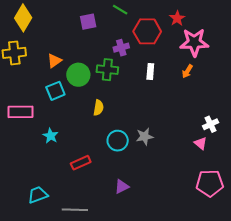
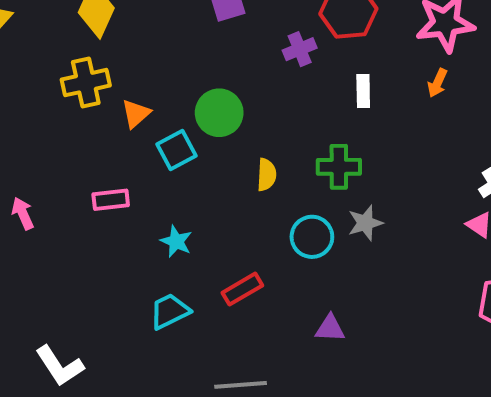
orange triangle: (54, 61) -> (136, 114), moved
green cross: (107, 70) -> (339, 167), moved
pink rectangle: (20, 112) -> (111, 200), size x0.7
purple triangle: (122, 187) -> (330, 328), turned 35
cyan trapezoid: (38, 195) -> (170, 311), moved

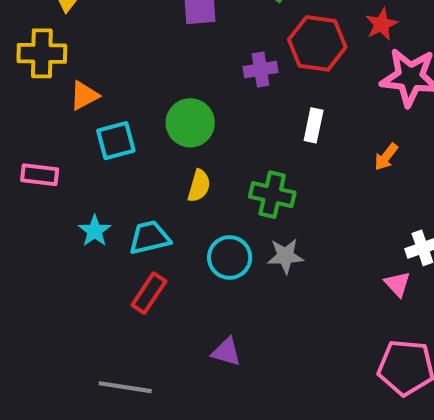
orange arrow: (437, 83) -> (386, 157), moved
green circle: (219, 113) -> (190, 123), moved
red rectangle: (242, 289) -> (149, 293), turned -39
cyan trapezoid: (170, 311) -> (150, 238), moved

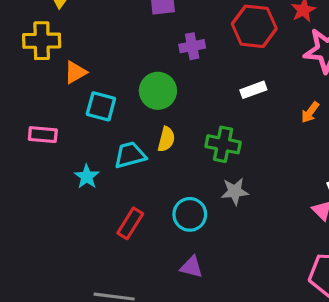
purple cross: (261, 69) -> (192, 46), moved
white rectangle: (314, 125) -> (253, 90), turned 60
cyan square: (116, 141) -> (101, 106), turned 32
cyan trapezoid: (150, 238) -> (130, 155), moved
cyan circle: (230, 258) -> (190, 214), moved

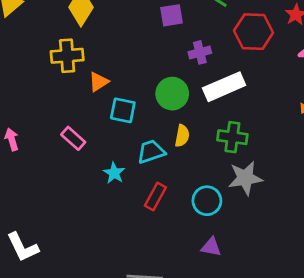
white rectangle: (253, 90) -> (224, 87), moved, size x1.8
pink rectangle: (43, 135) -> (73, 138), turned 40
gray star: (235, 191) -> (245, 178), size x1.4
red rectangle: (130, 223) -> (155, 196), moved

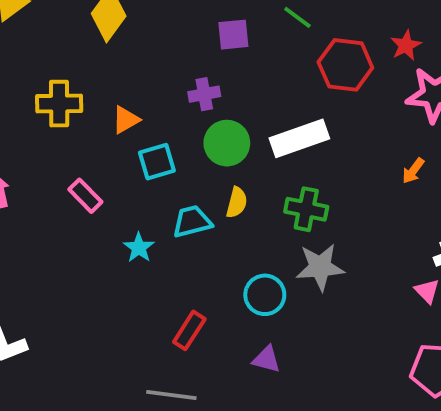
purple cross: (200, 52) -> (204, 94), moved
yellow cross: (67, 56) -> (59, 104), moved
cyan square: (123, 110) -> (157, 162), turned -32
red rectangle: (155, 196) -> (189, 330), moved

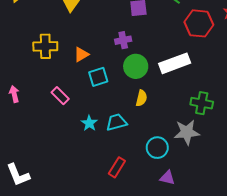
green cross: (306, 209) -> (202, 103), moved
cyan trapezoid: (192, 222) -> (116, 122), moved
purple triangle: (266, 359) -> (167, 178), moved

